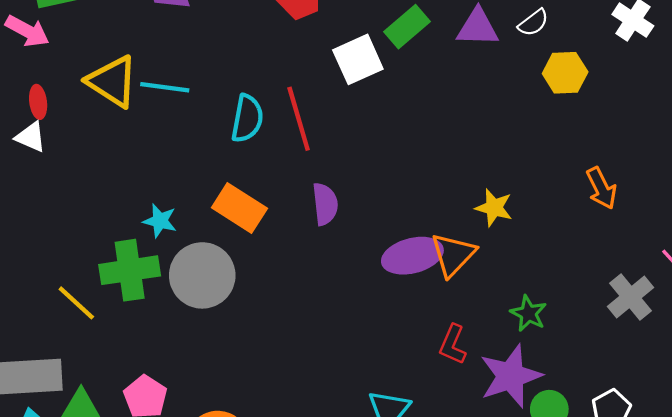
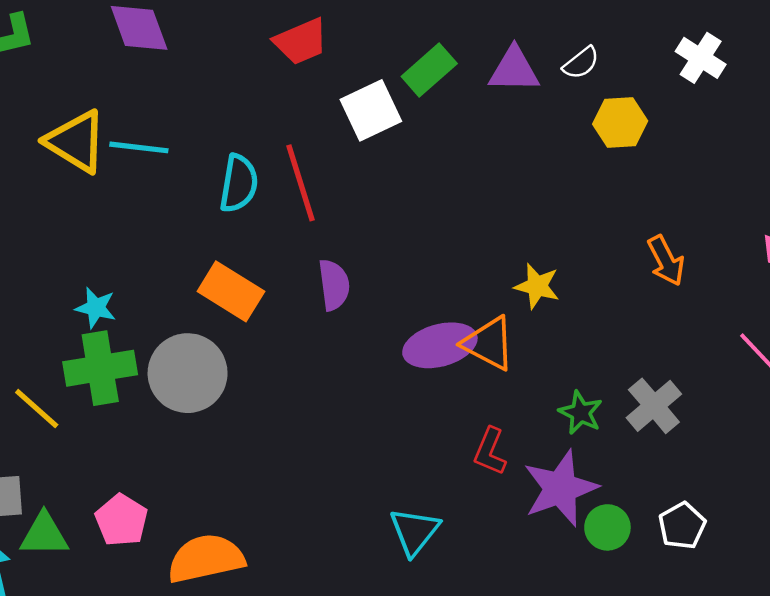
cyan star: (160, 221) -> (96, 308), moved
orange triangle: (453, 255) -> (489, 343), turned -45
gray cross: (630, 297) -> (654, 406), moved

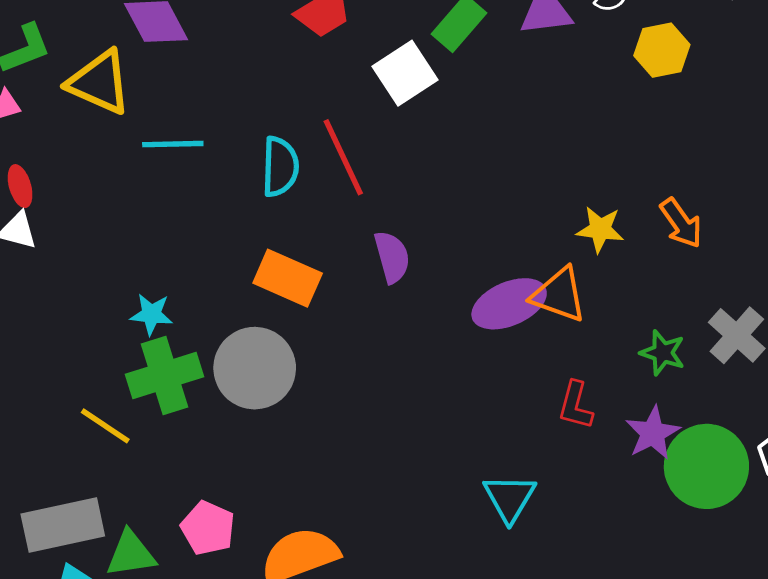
yellow triangle: (76, 142) -> (99, 82), moved
orange arrow: (666, 261) -> (681, 223), moved
purple star: (560, 488) -> (653, 433), size x0.7
green circle: (607, 527) -> (706, 466), size x1.8

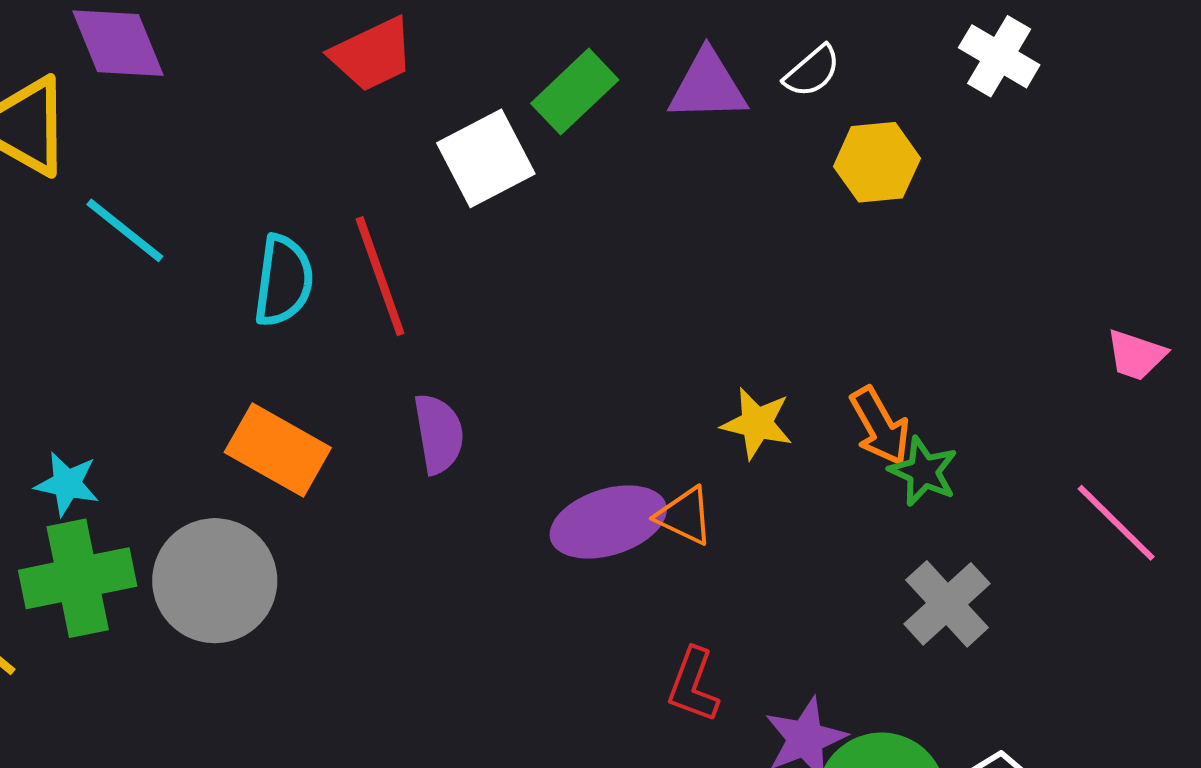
cyan line: (173, 144) -> (125, 230), turned 34
orange triangle: (559, 295) -> (685, 516), size x0.7
green star: (663, 353) -> (923, 471), moved

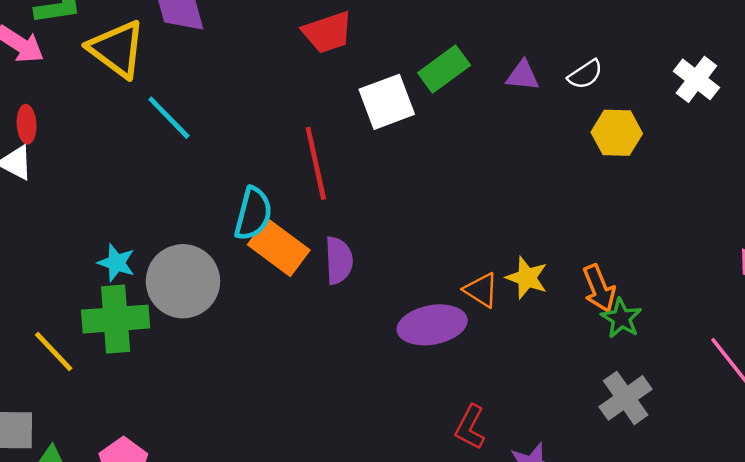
purple triangle: (708, 86) -> (523, 75), size x0.7
cyan semicircle: (283, 281) -> (253, 214), moved
orange rectangle: (278, 450) -> (279, 247), moved
orange triangle: (685, 516) -> (481, 290), moved
gray circle: (215, 581) -> (183, 281), moved

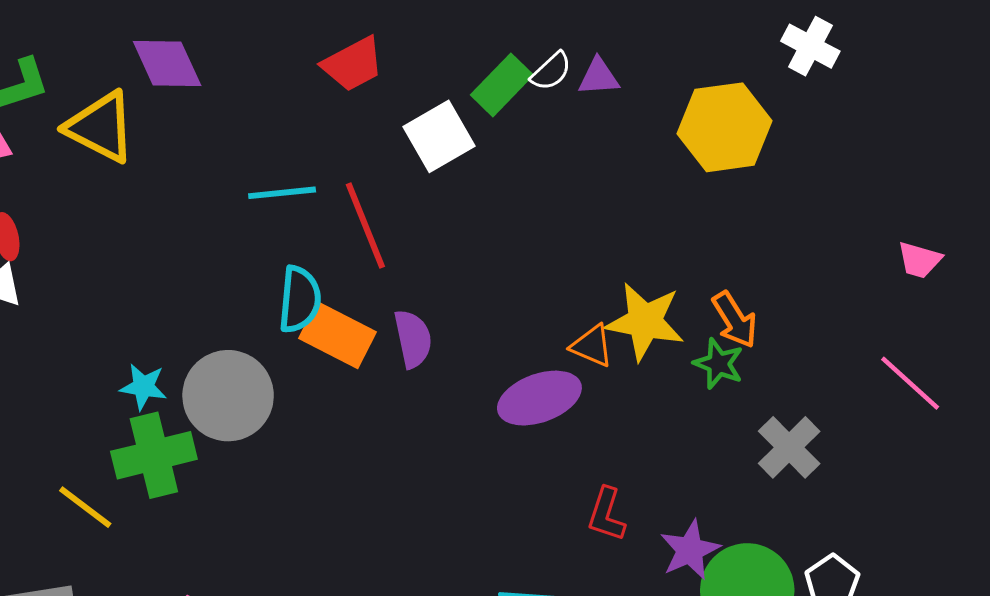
white semicircle: (585, 74) -> (551, 71), moved
cyan line: (169, 118) -> (282, 193), moved, turned -42
yellow hexagon: (617, 133) -> (725, 127), size x1.5
yellow star: (527, 278) -> (645, 322), size x1.5
green star: (621, 318) -> (719, 364), moved

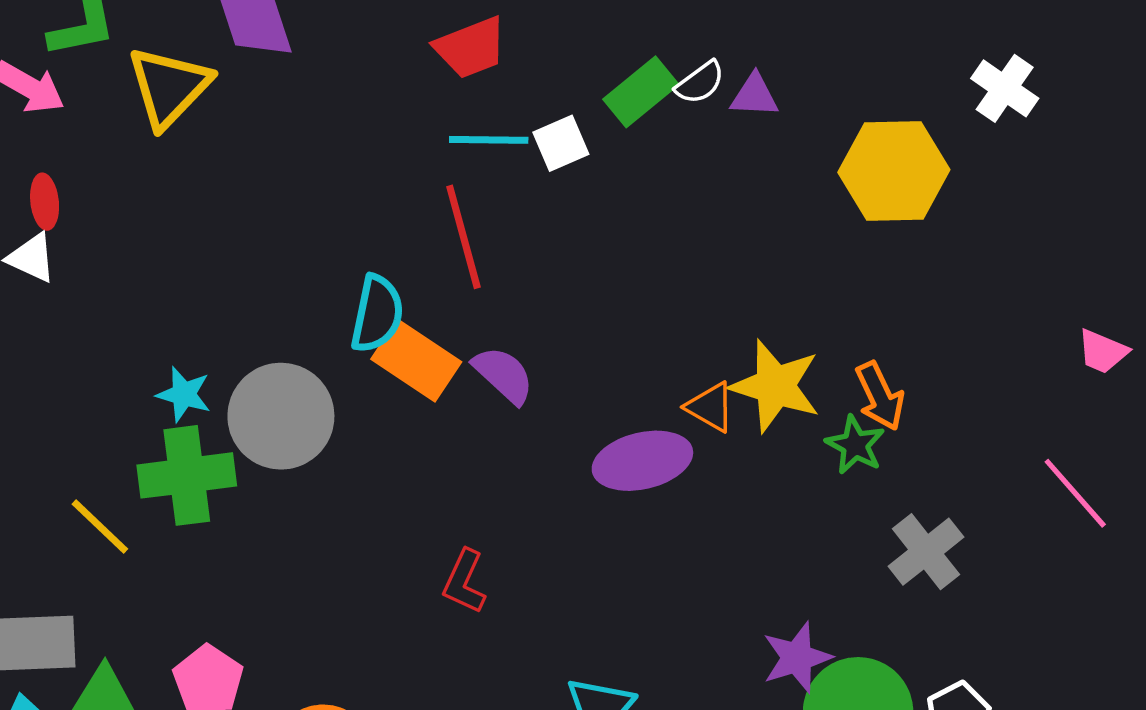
yellow triangle: (101, 127) -> (169, 87), turned 40
white square: (439, 136) -> (561, 143), size x0.7
cyan line: (282, 193) -> (489, 140), moved
purple semicircle: (413, 339) -> (503, 375), turned -42
red L-shape: (606, 514) -> (464, 582), moved

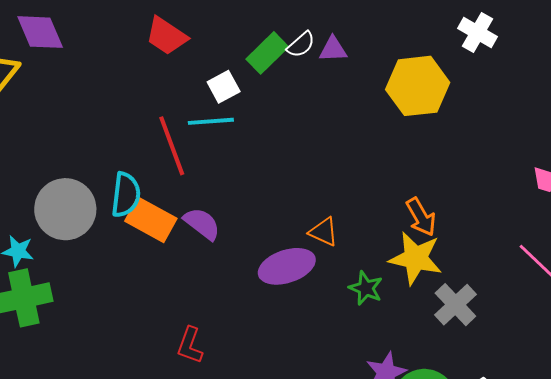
red trapezoid: (471, 48) -> (166, 36), turned 60
cyan line: (489, 140) -> (211, 121), moved
yellow star: (775, 386) -> (416, 258), moved
gray circle: (281, 416) -> (65, 209), moved
green star: (855, 445) -> (366, 288), moved

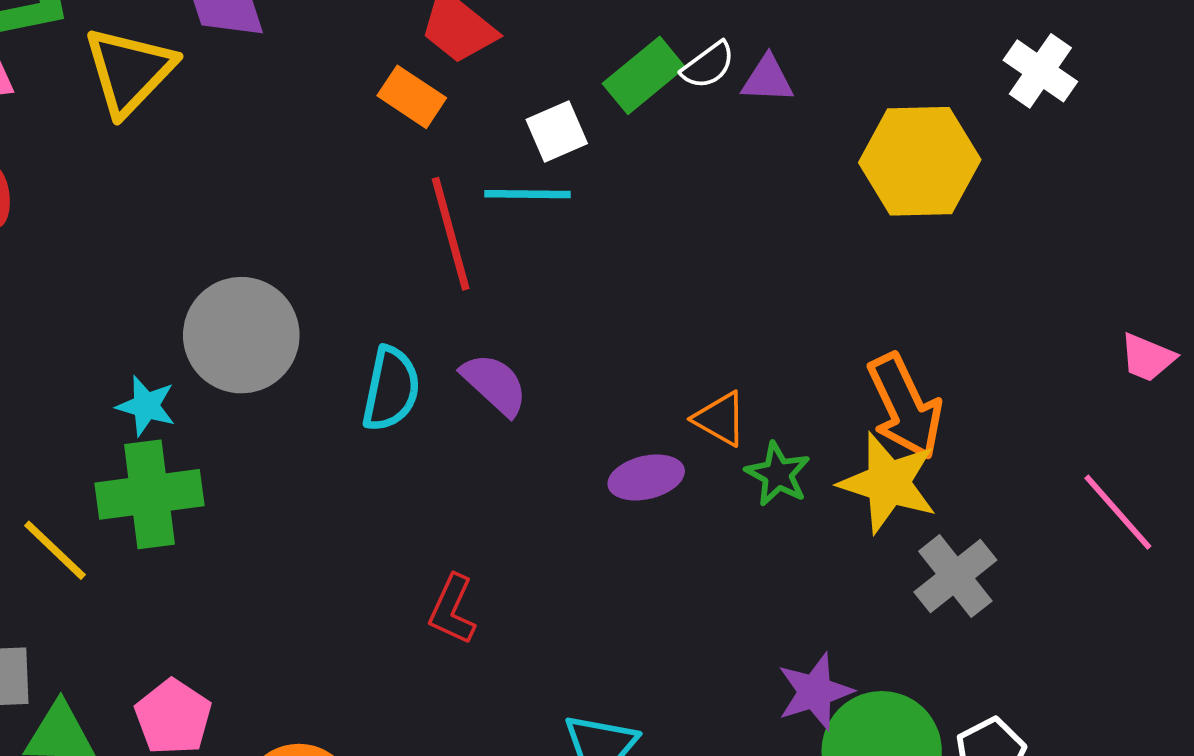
cyan semicircle: (126, 195) -> (391, 389), moved
orange arrow: (421, 217) -> (905, 407), size x1.4
orange rectangle: (151, 220) -> (412, 97), moved, size x0.7
purple ellipse: (287, 266) -> (646, 477), size x0.7
green star: (366, 288) -> (778, 474), moved

